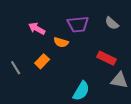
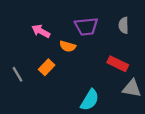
gray semicircle: (112, 23) -> (124, 25), turned 48

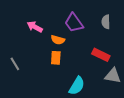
purple trapezoid: (86, 26) -> (74, 23), turned 60
orange rectangle: (47, 67) -> (56, 58), moved, turned -40

